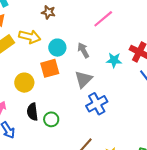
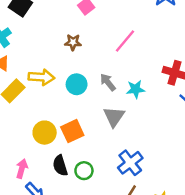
brown star: (48, 12) -> (73, 42), moved
cyan star: (114, 60) -> (136, 89), moved
orange square: (50, 68) -> (72, 131), moved
blue cross: (97, 104) -> (130, 163), moved

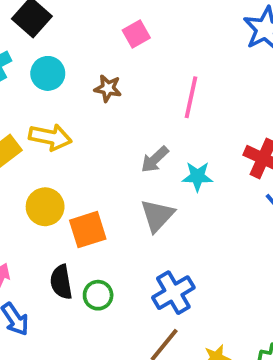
pink line: (125, 41) -> (191, 97), turned -35
gray arrow: (108, 82) -> (155, 159), turned -102
cyan circle: (77, 84) -> (48, 73), moved
yellow circle: (45, 133) -> (45, 207), moved

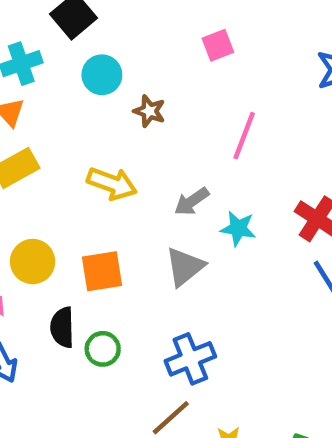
pink square: (136, 34) -> (218, 45), moved
cyan circle: (48, 73) -> (102, 75), moved
yellow arrow: (50, 137) -> (112, 184), moved
yellow circle: (45, 207) -> (33, 262), moved

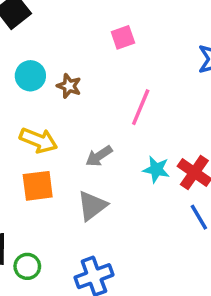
cyan circle: (102, 75) -> (30, 76), moved
cyan star: (238, 228) -> (156, 169), moved
orange square: (102, 271) -> (38, 186), moved

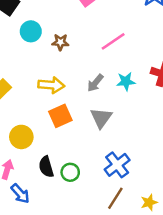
cyan circle: (30, 76) -> (31, 31), moved
pink line: (141, 107) -> (113, 41), turned 50
cyan star: (156, 169) -> (126, 81), moved

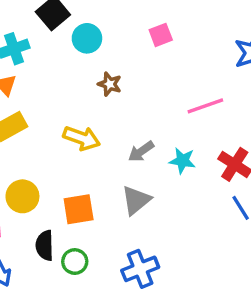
cyan circle: (31, 31) -> (87, 38), moved
pink line: (113, 41) -> (205, 106), moved
orange square: (60, 116) -> (79, 209), moved

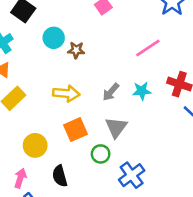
cyan circle: (87, 38) -> (54, 38), moved
orange square: (79, 209) -> (75, 130), moved
green circle: (75, 262) -> (101, 154), moved

